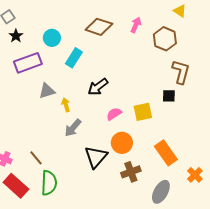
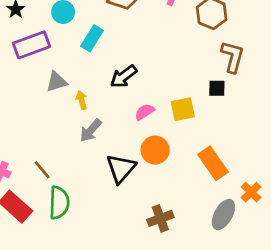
brown cross: (131, 172) -> (160, 218), moved
gray ellipse: (161, 192) -> (223, 214), moved

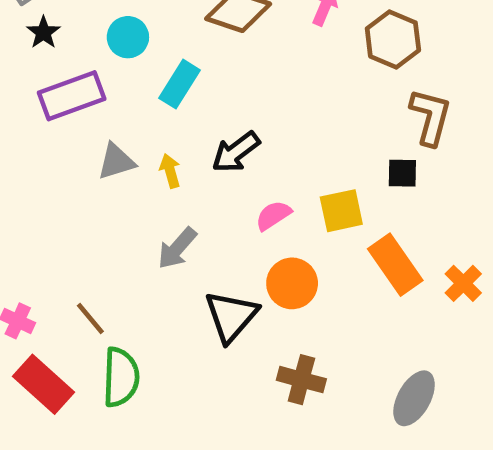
yellow arrow: (81, 100) -> (170, 171), moved
orange rectangle: (213, 163) -> (395, 265), moved
orange cross: (251, 192) -> (463, 283), moved
brown cross: (160, 218) -> (301, 380), moved, turned 35

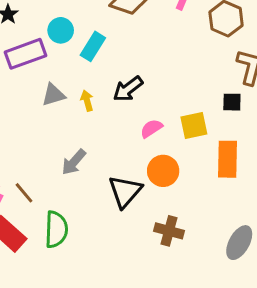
cyan circle: (128, 37) -> (61, 30), moved
gray arrow: (177, 248) -> (74, 162), moved
orange rectangle: (395, 265) -> (228, 159), turned 36
brown line: (90, 319) -> (24, 193), moved

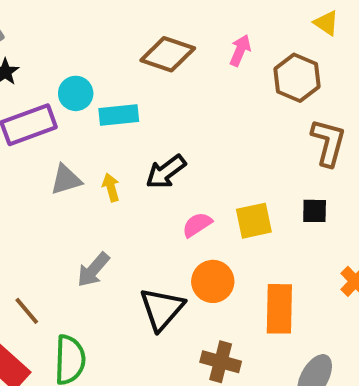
cyan rectangle: (93, 46) -> (119, 115), turned 52
black square: (232, 102) -> (315, 211), moved
orange rectangle: (228, 159) -> (279, 309), moved

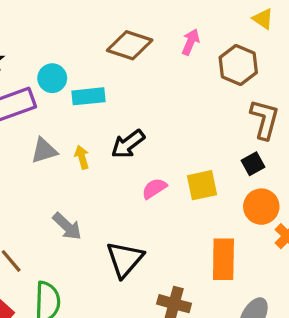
black square: (315, 211) -> (253, 164), moved, turned -30
gray arrow: (93, 270) -> (67, 226), turned -88
orange circle: (213, 281) -> (261, 207), moved

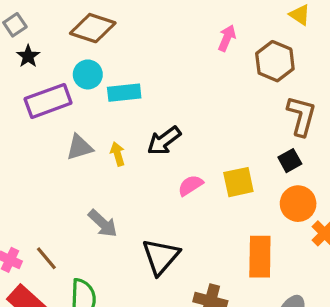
brown diamond: (130, 45) -> (93, 28), moved

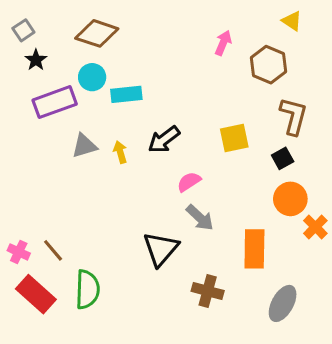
yellow square: (238, 182) -> (234, 138), moved
gray arrow: (103, 223) -> (200, 218), moved

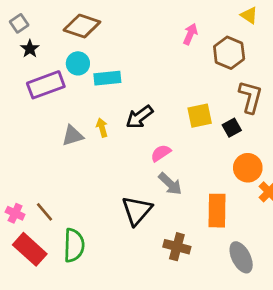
gray triangle: (84, 146) -> (73, 136), moved
black square: (283, 158) -> (232, 128), moved
gray ellipse: (283, 303) -> (241, 257), turned -56

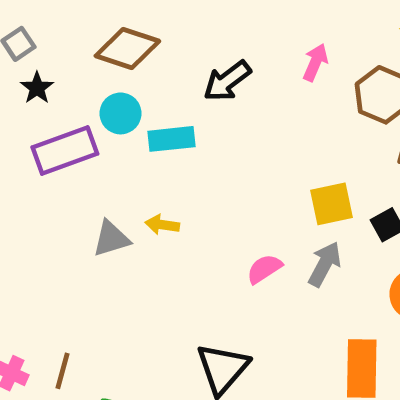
black arrow: (139, 117) -> (227, 81), moved
yellow arrow: (102, 128) -> (162, 225), turned -66
gray arrow: (170, 184) -> (325, 264), moved, turned -105
brown line: (45, 212) -> (63, 371), turned 55

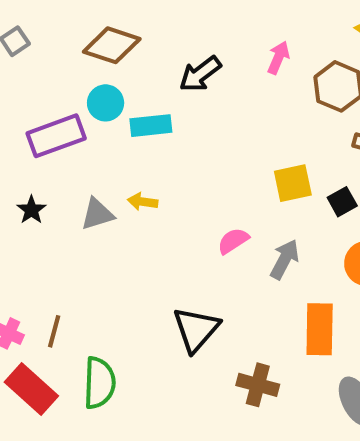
black star: (37, 88) -> (31, 210), moved
gray arrow: (325, 264) -> (285, 259), moved

